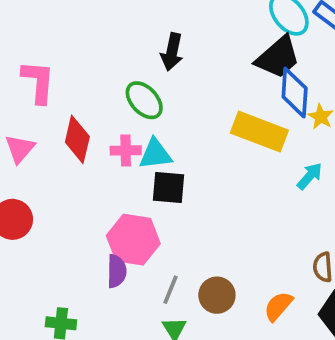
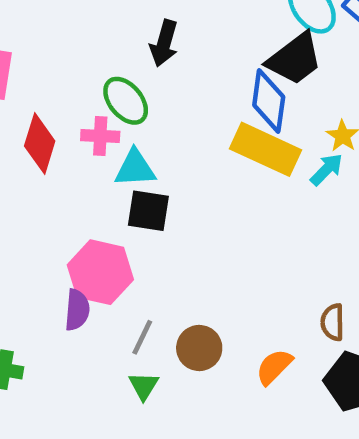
blue diamond: (295, 93) -> (269, 101), moved
pink cross: (126, 150) -> (100, 136), moved
cyan arrow: (310, 176) -> (326, 169), moved

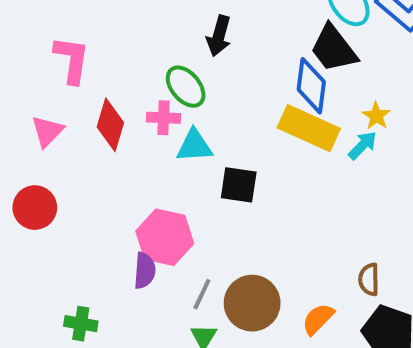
black trapezoid: (295, 59) -> (334, 49), turned 90
black square: (148, 211) -> (239, 185), moved
brown circle: (199, 348) -> (252, 303), size x1.4

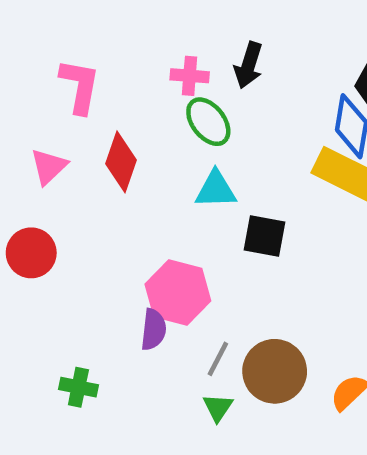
pink cross: (164, 118) -> (190, 76), moved

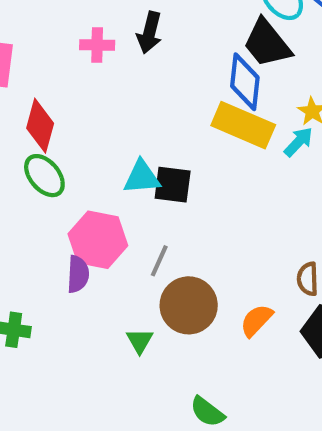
green ellipse: (208, 122) -> (44, 176), moved
cyan triangle: (216, 190) -> (142, 177), moved
gray line: (218, 359) -> (159, 261), moved

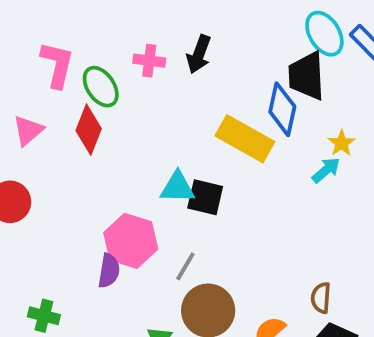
black trapezoid: (267, 43) -> (307, 76), turned 30
yellow rectangle: (243, 125) -> (245, 139), moved
green ellipse: (44, 176) -> (101, 87), moved

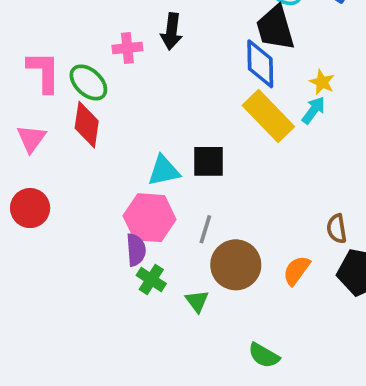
yellow rectangle: (245, 139) -> (268, 116), moved, turned 30
cyan triangle: (177, 187) -> (164, 171), moved
green cross: (44, 316) -> (151, 280), moved, turned 32

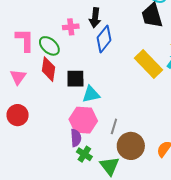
blue diamond: (260, 64) -> (104, 39), moved, turned 40
black square: (208, 161) -> (75, 79), moved
green triangle: (197, 301) -> (110, 166), size x1.5

